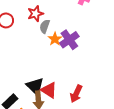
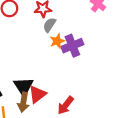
red triangle: (49, 90) -> (37, 94), turned 36

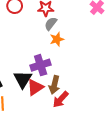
purple cross: (72, 46) -> (41, 65), moved
brown arrow: (23, 102) -> (54, 85), moved

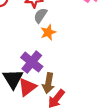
purple cross: (41, 65) -> (32, 62), turned -30

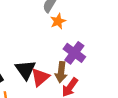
purple cross: (32, 62) -> (74, 53), moved

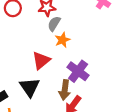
red triangle: (40, 77) -> (41, 60), moved

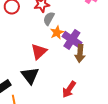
purple cross: (78, 71) -> (72, 39), moved
brown arrow: (65, 90) -> (80, 53), moved

